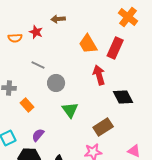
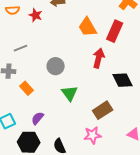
orange semicircle: (15, 38) -> (13, 10), moved
gray line: (38, 65) -> (21, 48), moved, turned -48
red arrow: (99, 75) -> (99, 58), turned 30

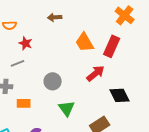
red star: (36, 15) -> (26, 43), moved
red arrow: (99, 58) -> (96, 73), turned 36
orange rectangle: (27, 88) -> (24, 103), turned -48

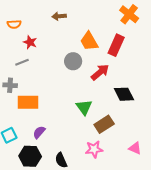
gray circle: (53, 81) -> (73, 61), moved
orange rectangle: (24, 103) -> (28, 102), size x1.5
green triangle: (67, 108) -> (84, 107), moved

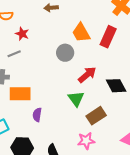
red arrow: (100, 72) -> (87, 75), moved
purple semicircle: (39, 132) -> (37, 115), moved, turned -32

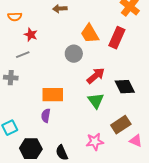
orange rectangle: (20, 94) -> (53, 95), moved
green triangle: (76, 99) -> (96, 101), moved
brown rectangle: (96, 116) -> (121, 125), moved

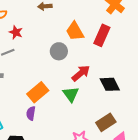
orange rectangle: (53, 95) -> (38, 92), turned -40
green triangle: (96, 101) -> (71, 94), moved

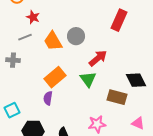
orange trapezoid: (75, 31) -> (53, 41), moved
black diamond: (110, 84) -> (136, 80), moved
brown rectangle: (106, 122) -> (117, 97), moved, turned 48

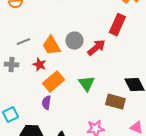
red star: (33, 17) -> (39, 65), moved
red arrow: (98, 58) -> (96, 48), moved

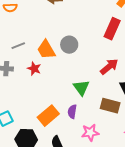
red arrow: (96, 48) -> (109, 67), moved
orange rectangle: (53, 82) -> (48, 116), moved
purple semicircle: (46, 103) -> (72, 112), moved

